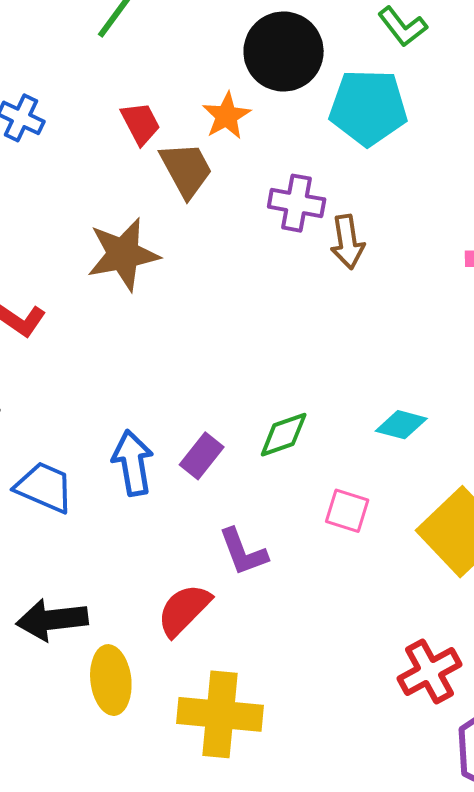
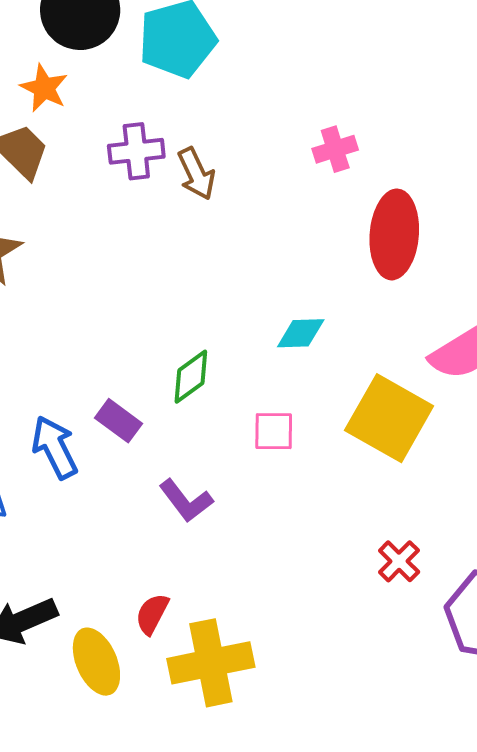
purple rectangle: (202, 456) -> (119, 421), turned -75
red semicircle: (184, 610) -> (152, 614), moved, size x0.7
red cross: (430, 671) -> (399, 561), size x0.7

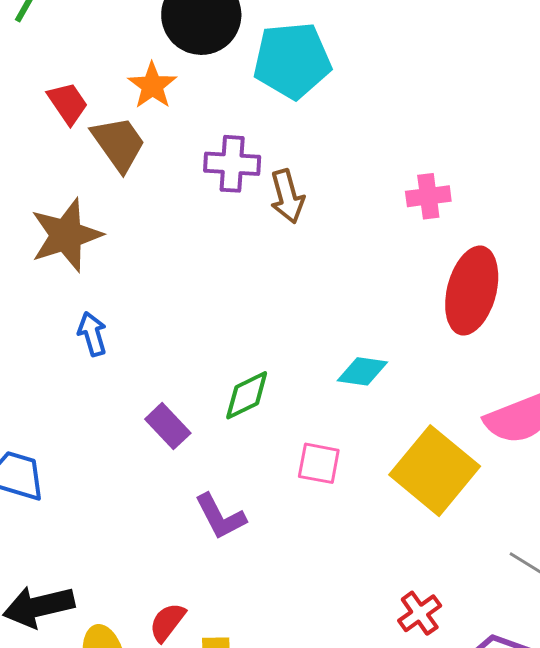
blue arrow: (55, 447) -> (92, 334), moved, size x0.7

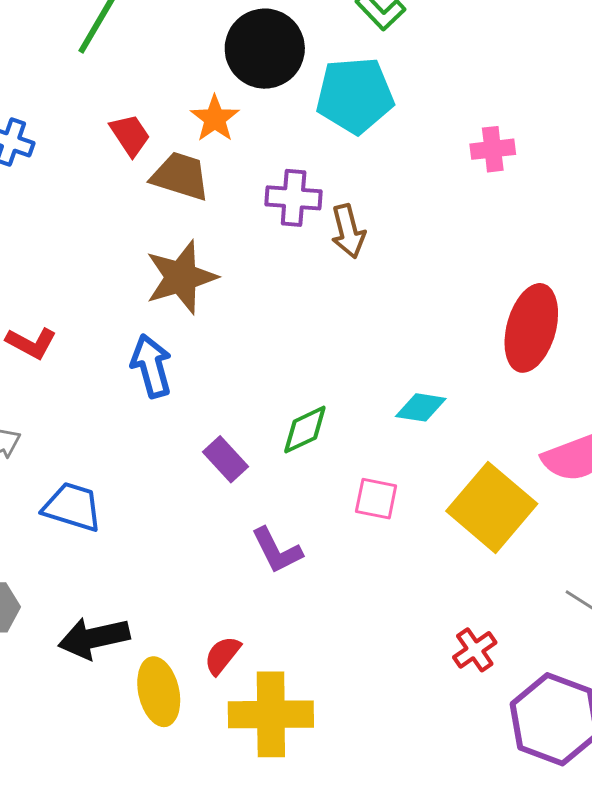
brown trapezoid: (119, 144) -> (180, 176), turned -38
pink cross: (428, 196) -> (493, 149), moved
brown star: (66, 235) -> (181, 277), moved
blue arrow: (92, 334) -> (151, 366), size x1.4

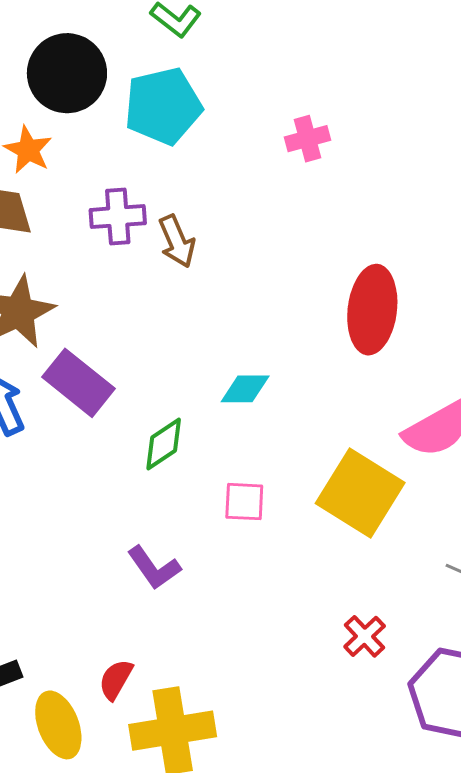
cyan diamond: (421, 407) -> (245, 389), moved
purple rectangle: (226, 459) -> (78, 383), moved, size x1.5

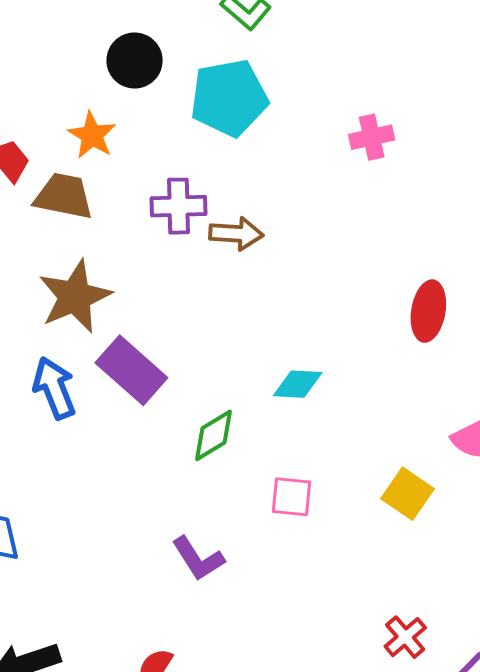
black circle: (67, 73) -> (135, 61), size x0.7
brown arrow: (177, 241) -> (236, 234), turned -66
red ellipse: (372, 310) -> (428, 311), size x0.7
yellow square: (360, 493) -> (407, 494), size x0.6

